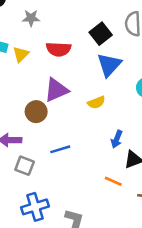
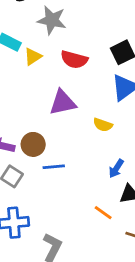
gray star: (31, 18) -> (52, 20), size x1.5
yellow semicircle: (96, 102) -> (103, 125), turned 30
brown circle: (36, 112) -> (33, 144), moved

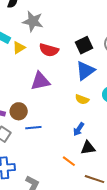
yellow semicircle: (103, 125) -> (82, 99), moved

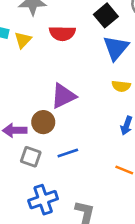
purple triangle: (40, 81) -> (63, 96), moved
blue line: (33, 128) -> (68, 153), moved

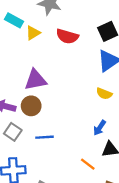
purple triangle: (63, 96) -> (35, 80), moved

